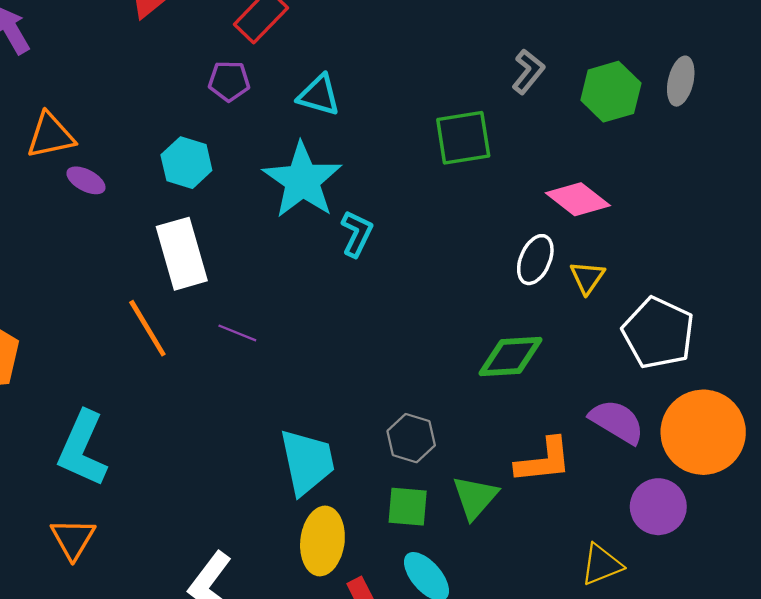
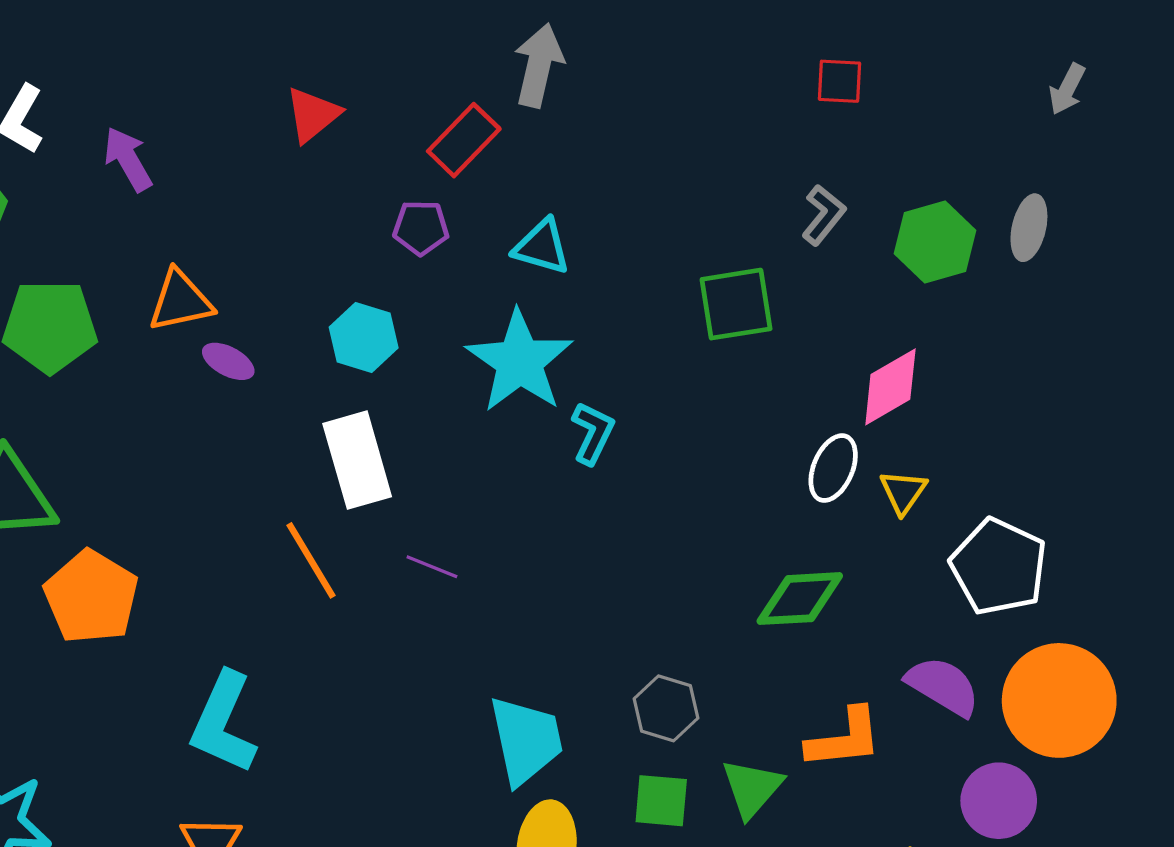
pink diamond: (578, 199) -> (890, 387), turned -68

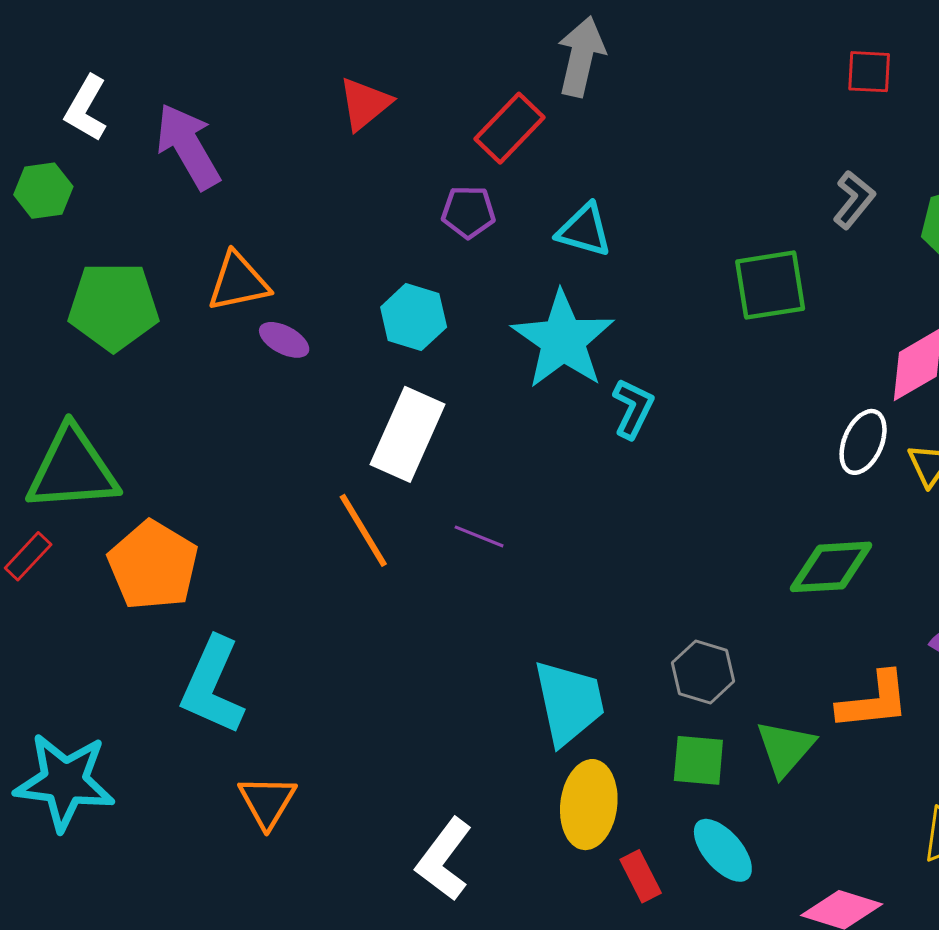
purple arrow: (128, 159) -> (188, 146), size x1.4
white rectangle: (357, 460) -> (407, 434), turned 40
cyan L-shape: (223, 723) -> (212, 686), moved

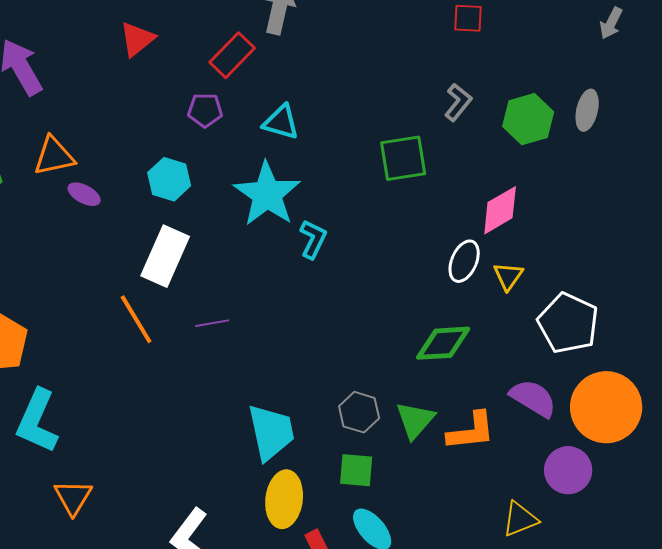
purple line: (479, 536) -> (212, 323), turned -32
green triangle: (785, 748) -> (415, 420), moved

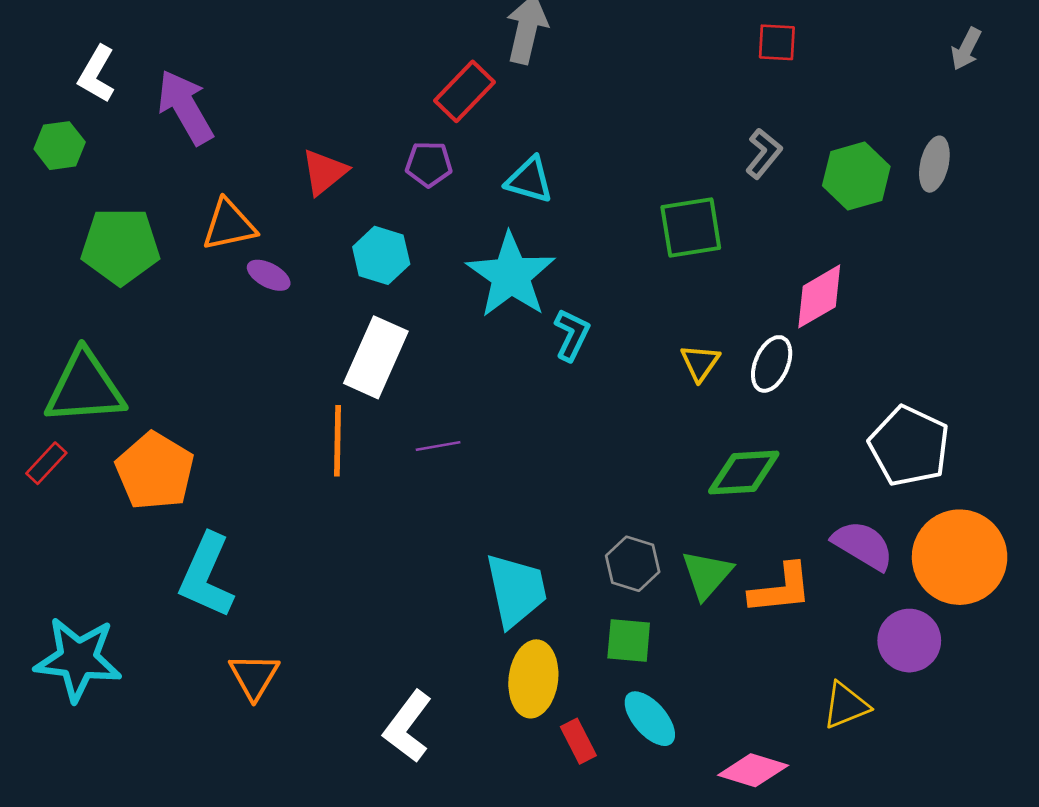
red triangle: (137, 39) -> (324, 172), moved
yellow triangle: (508, 276) -> (700, 363), moved
orange line: (136, 319) -> (337, 441), turned 32

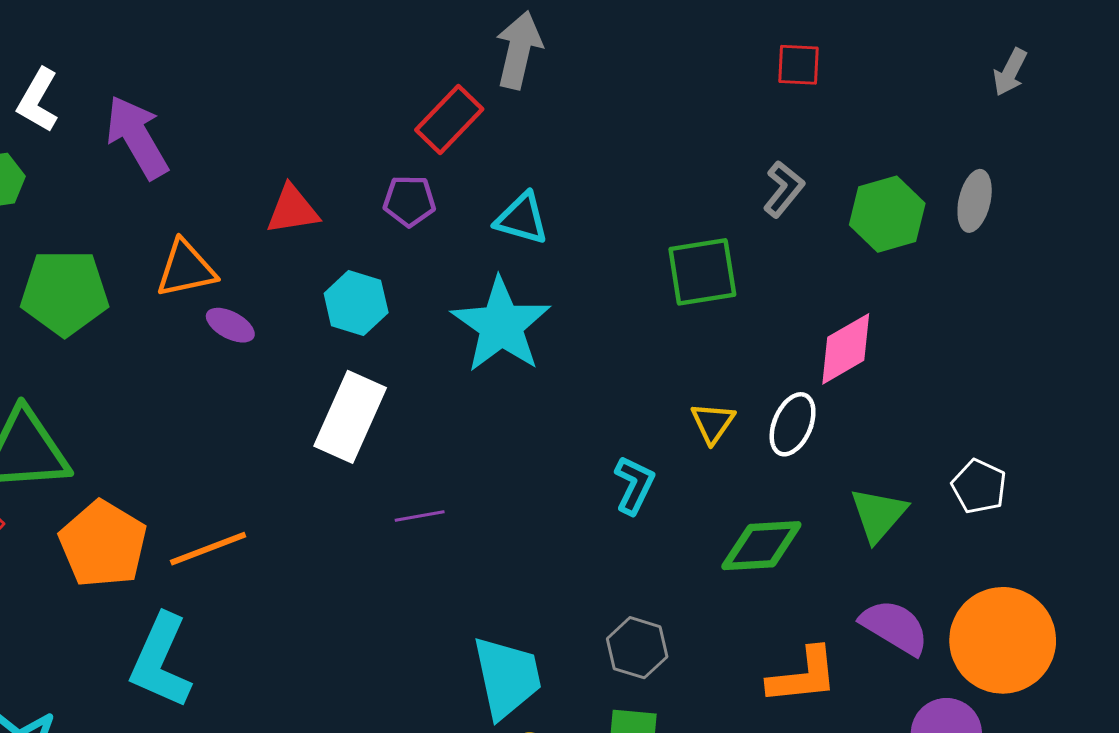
red triangle: (324, 172) -> (292, 210), turned 30
cyan L-shape: (572, 335) -> (634, 485), moved
orange line: (337, 441) -> (208, 549), moved, turned 68
white pentagon: (909, 446) -> (979, 486), moved, size x0.6
green triangle: (707, 574) -> (878, 515), moved

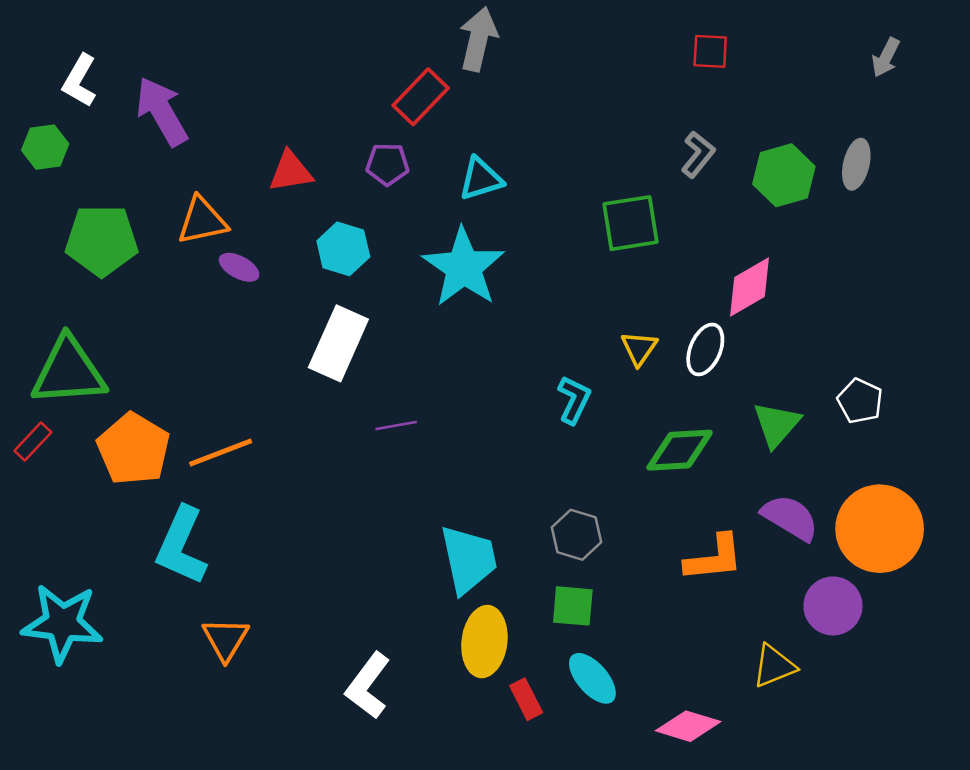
cyan triangle: (522, 219) -> (481, 179), turned -33

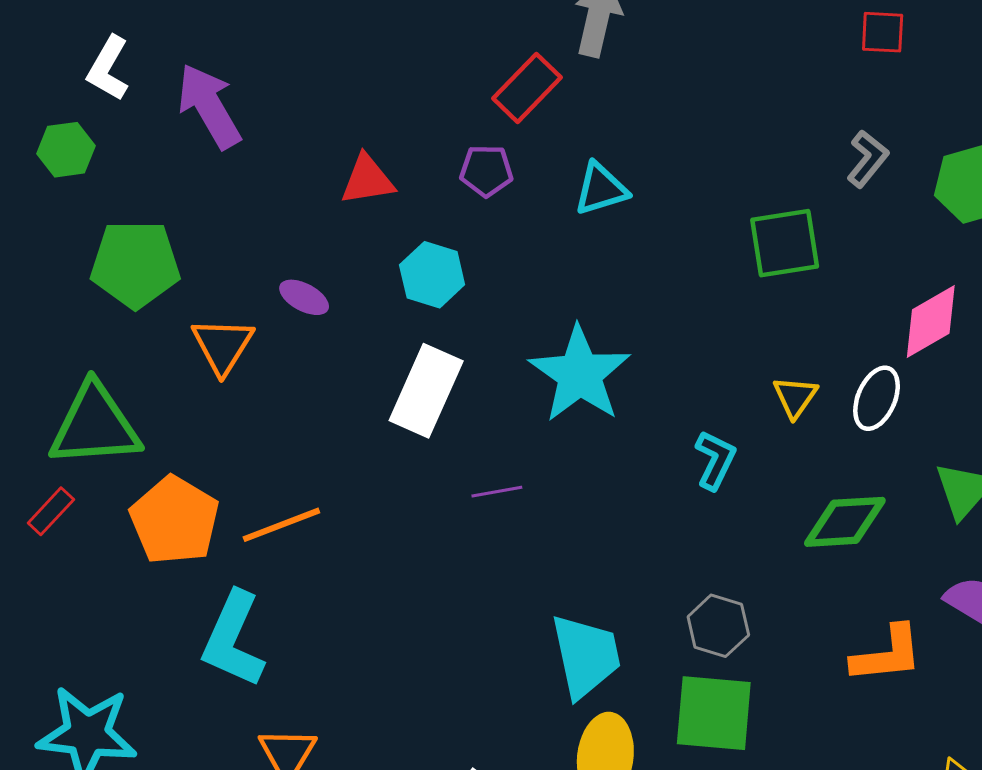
orange triangle: (202, 221) -> (223, 346), moved, turned -46
cyan star: (464, 267) -> (580, 374), moved
green square: (573, 606) -> (714, 713), size x1.5

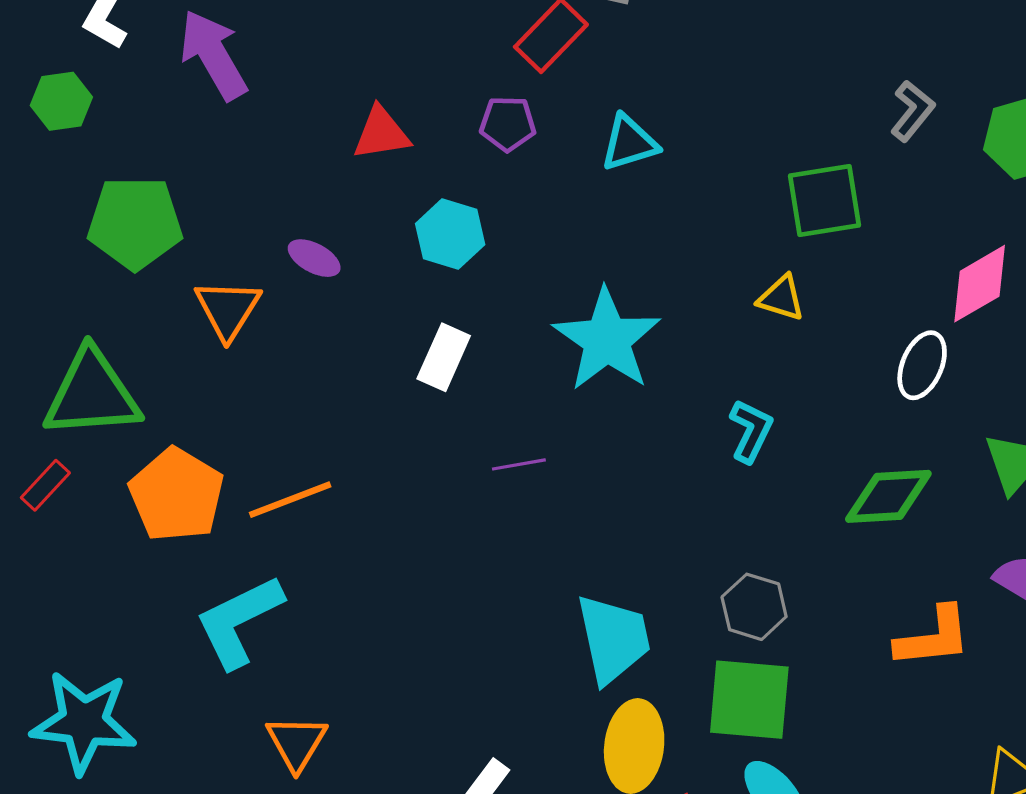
white rectangle: (426, 391) -> (444, 357), size x0.7
yellow triangle: (795, 397) -> (781, 298), moved, turned -48
cyan L-shape: (233, 639) -> (239, 621), turned 40

